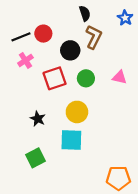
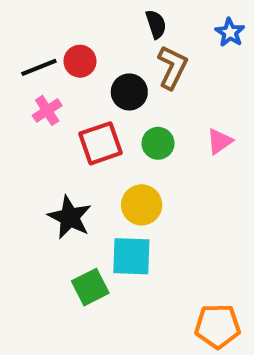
pink triangle: (120, 77) -> (220, 141), turned -48
black star: (38, 119) -> (70, 217), size x1.5
green square: (36, 158) -> (90, 287), moved

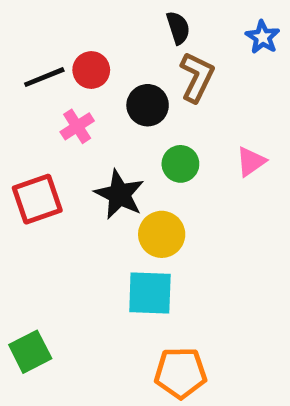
pink cross: (47, 110) -> (77, 126), moved
red square: (101, 143) -> (37, 199), moved
black star: (70, 217) -> (119, 194), moved
green square: (90, 287) -> (30, 352), moved
orange pentagon: (218, 326) -> (180, 373), moved

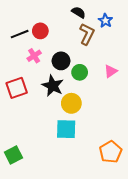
black semicircle: (178, 28) -> (79, 12), turned -40
blue star: (263, 37) -> (105, 21), moved
black circle: (148, 105) -> (61, 61), moved
orange pentagon: (180, 373) -> (111, 152), moved, turned -30

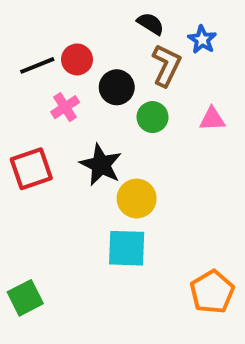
black circle: (61, 61) -> (117, 87), moved
pink triangle: (111, 71) -> (212, 119), moved, turned 32
green circle: (80, 72) -> (152, 117), moved

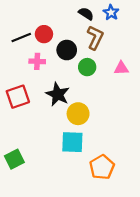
blue star: (202, 40) -> (111, 13), moved
pink cross: (65, 107) -> (37, 61), turned 35
orange pentagon: (212, 292) -> (102, 167), moved
green square: (25, 298) -> (14, 159), moved

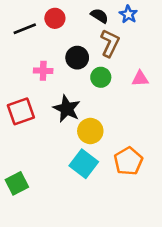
red circle: (44, 34) -> (55, 18), moved
black line: (21, 38) -> (25, 29), moved
cyan square: (72, 142) -> (84, 164), turned 35
orange pentagon: (102, 167) -> (128, 161), moved

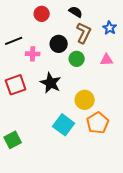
blue star: (128, 14) -> (110, 28), moved
black line: (25, 29) -> (14, 41), moved
yellow circle: (90, 131) -> (85, 100), moved

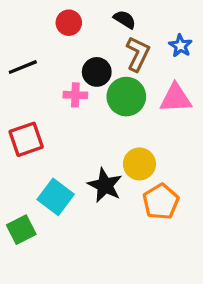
pink cross: (33, 54) -> (75, 95), moved
green circle: (77, 59) -> (126, 97), size x1.5
pink triangle: (107, 60) -> (176, 98), size x1.5
black star: (51, 83) -> (105, 185), moved
cyan square: (64, 125) -> (56, 197), moved

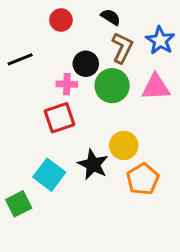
blue star: (180, 46) -> (160, 40), size x1.4
red square: (26, 139) -> (59, 118), moved

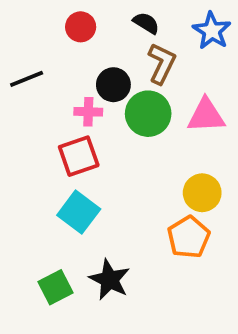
blue star: (160, 40) -> (212, 31), moved
yellow circle: (124, 145) -> (202, 193), moved
black star: (93, 164) -> (110, 280), moved
cyan square: (49, 175) -> (79, 212), moved
green square: (19, 204) -> (56, 287), moved

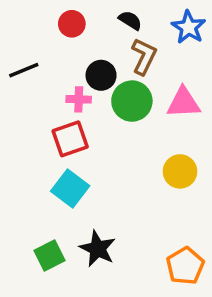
orange pentagon: (189, 237) -> (185, 266), moved

